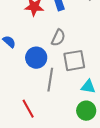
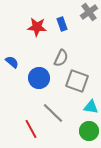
gray square: (74, 61) -> (77, 81), turned 30
gray line: (50, 80) -> (53, 113), moved, turned -55

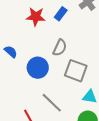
blue rectangle: (62, 24) -> (61, 14), turned 56

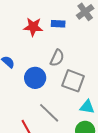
blue rectangle: (61, 14) -> (58, 24), turned 56

